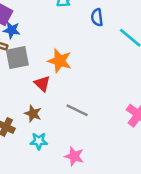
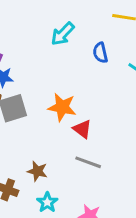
red triangle: (42, 84) -> (82, 129), moved
cyan star: (39, 141) -> (47, 202), turned -30

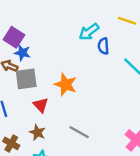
cyan arrow: (63, 34) -> (89, 32), moved
red triangle: (82, 129) -> (41, 105), moved

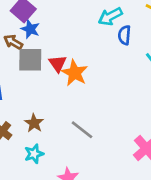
red triangle: (41, 105) -> (58, 64), moved

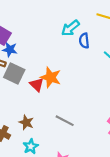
gray square: (30, 60) -> (14, 74), turned 35
red triangle: (58, 64) -> (37, 85), moved

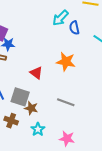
gray square: (14, 74) -> (20, 97), moved
orange star: (51, 77) -> (66, 62), moved

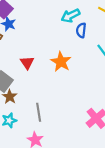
gray line: (66, 102) -> (39, 112), moved, turned 42

